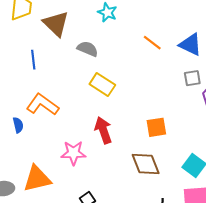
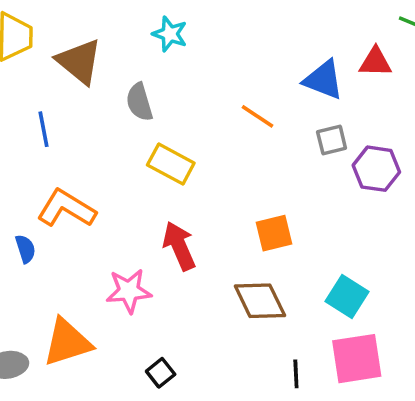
orange line: (152, 43) -> (258, 116), moved
gray semicircle: (88, 49) -> (139, 102), turned -125

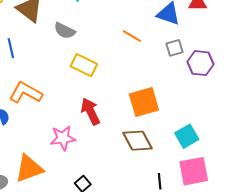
gray semicircle: (139, 102) -> (65, 31), turned -45
orange square: (274, 233) -> (144, 102), size x1.4
cyan square: (347, 296) -> (187, 136), turned 30

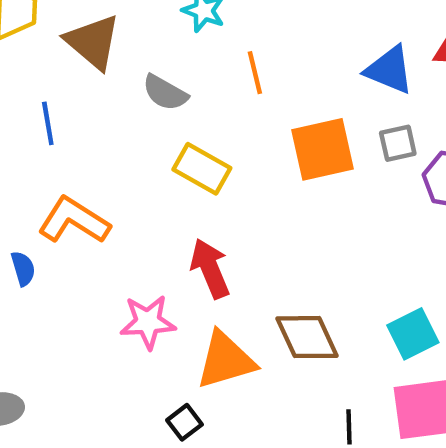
orange line: (132, 36) -> (255, 73), moved, turned 42
orange square: (144, 102) -> (322, 149), moved
orange triangle: (29, 169) -> (226, 360), moved

